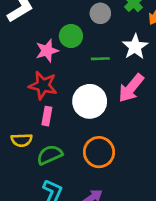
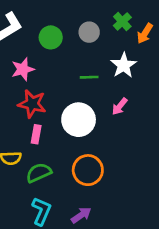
green circle: (71, 36) -> (51, 37), moved
pink star: (47, 51) -> (23, 69), moved
pink arrow: (131, 88) -> (120, 106), size x0.6

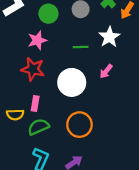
pink star: (23, 69) -> (37, 40), moved
pink rectangle: (36, 134) -> (35, 104), moved

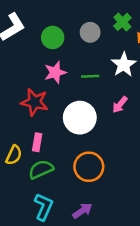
pink star: (37, 40) -> (55, 72), moved
yellow semicircle: (15, 115) -> (14, 155), turned -63

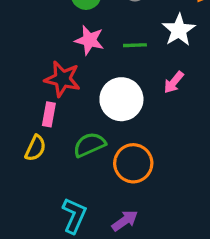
pink star: (55, 72) -> (89, 40), turned 30
pink rectangle: (37, 142) -> (49, 114), moved
green semicircle: (41, 169) -> (89, 145), moved

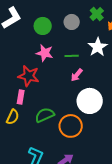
pink arrow: (174, 82) -> (77, 75), moved
white circle: (121, 99) -> (90, 101), moved

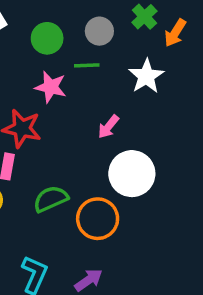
green line: (72, 56) -> (87, 65), moved

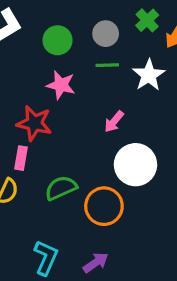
green line: (87, 65) -> (107, 65), moved

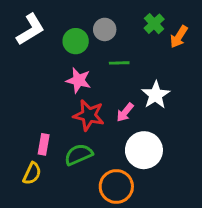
gray circle: (106, 34) -> (105, 29), moved
white star: (149, 75) -> (156, 95), moved
red star: (34, 123) -> (89, 115), moved
green semicircle: (61, 188) -> (79, 155), moved

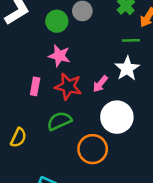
green line: (119, 63) -> (131, 40), moved
pink rectangle: (44, 144) -> (35, 86), moved

